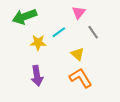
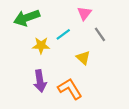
orange L-shape: (81, 78) -> (70, 89), moved

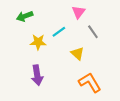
green arrow: (27, 18) -> (25, 16), size x0.7
orange L-shape: (70, 89) -> (90, 82), moved

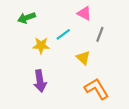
pink triangle: (78, 12) -> (84, 13), turned -40
gray line: (93, 32) -> (100, 34), turned 56

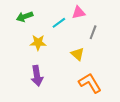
pink triangle: (84, 13) -> (79, 12), turned -40
cyan line: (63, 34) -> (59, 23), moved

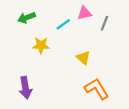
gray line: (93, 32) -> (104, 23), moved
purple arrow: (37, 76) -> (25, 88), moved

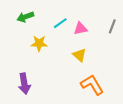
pink triangle: (84, 13) -> (80, 29), moved
gray line: (104, 23) -> (112, 26), moved

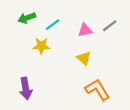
cyan line: (60, 23) -> (53, 25), moved
gray line: (112, 26) -> (110, 26), moved, turned 32

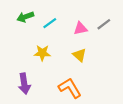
yellow star: (41, 46) -> (42, 53), moved
orange L-shape: (97, 90) -> (70, 88), moved

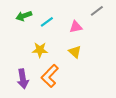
gray line: (104, 24) -> (97, 11), moved
orange L-shape: (70, 88) -> (50, 76), moved, turned -105

